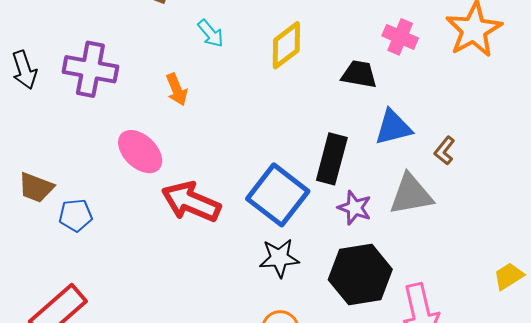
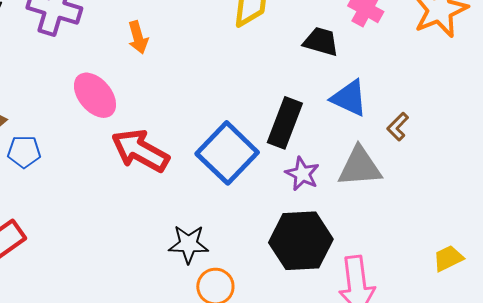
blue triangle: (393, 127) -> (349, 98), turned 33
black star: (279, 258) -> (189, 244), moved

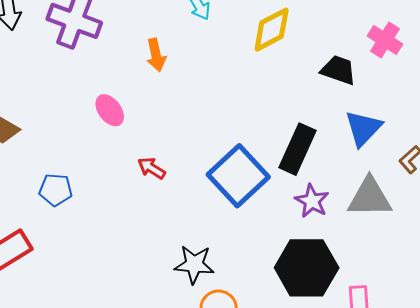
pink ellipse: (95, 95) -> (110, 110), size x0.7
blue triangle: (349, 98) -> (363, 128), turned 45
red arrow: (140, 151) -> (152, 168), size x0.5
blue pentagon: (24, 152) -> (56, 190), moved

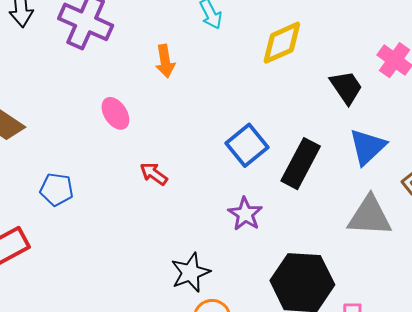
black trapezoid: (338, 70) -> (346, 87), turned 33
blue square: (238, 176) -> (247, 145), moved, size x0.7
purple star: (312, 201) -> (245, 214), moved
black star: (194, 264) -> (190, 272), turned -30

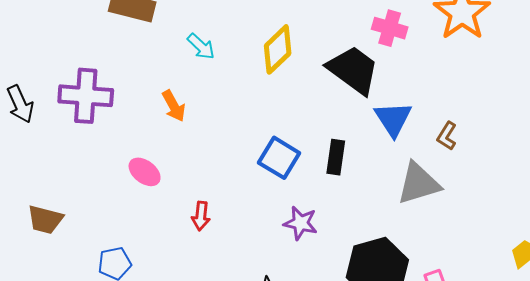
black trapezoid: (346, 87) -> (353, 70), size x1.5
black rectangle: (301, 164) -> (336, 157), size x0.7
red arrow: (154, 174) -> (201, 216), turned -100

